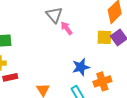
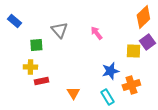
gray triangle: (54, 15) -> (59, 30), moved
yellow square: (104, 37) -> (133, 51), moved

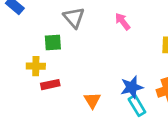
green square: (36, 45) -> (53, 42), moved
blue star: (110, 71) -> (132, 87), moved

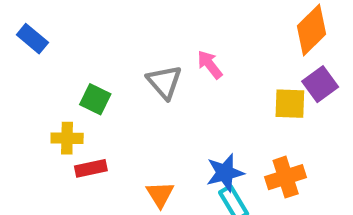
gray triangle: (74, 18) -> (164, 82), moved
green square: (53, 42) -> (95, 99), turned 30

